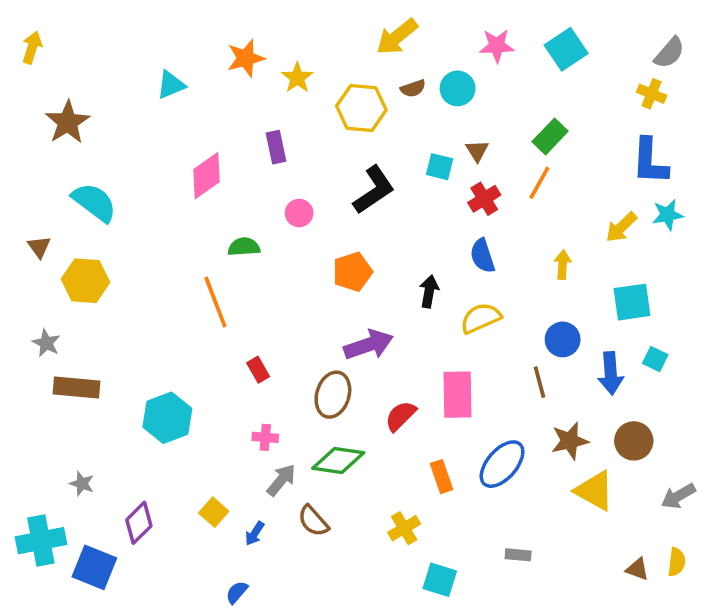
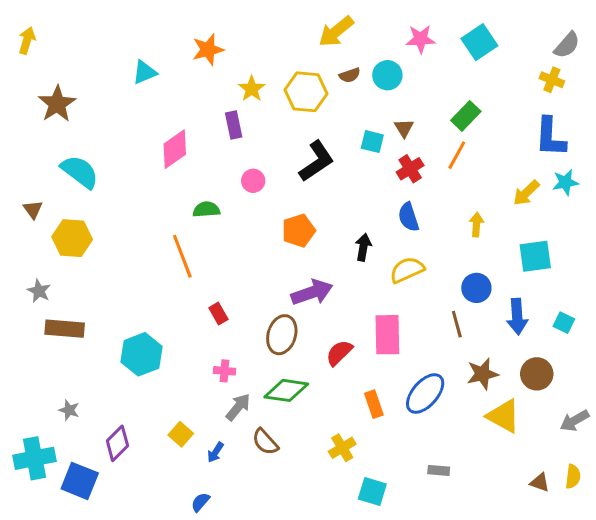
yellow star: (297, 78) -> (252, 89), moved
cyan square: (655, 359) -> (564, 323), moved

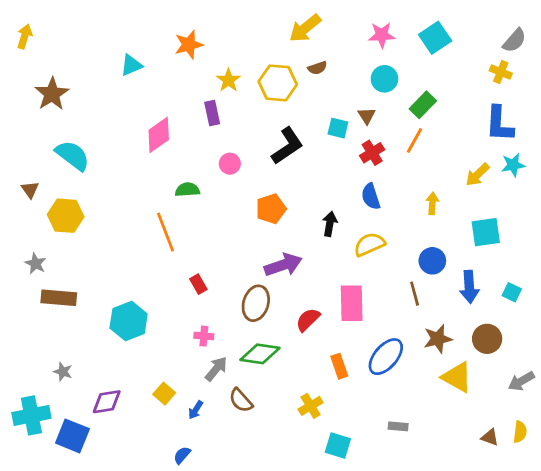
cyan circle: (387, 75) -> (384, 79), moved
purple diamond: (117, 443) -> (107, 402), turned 36

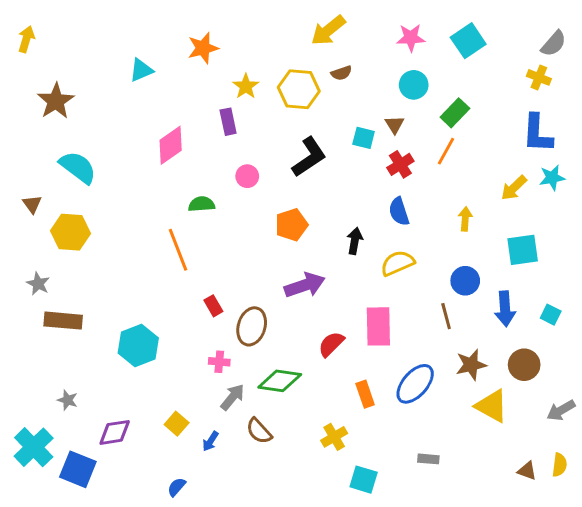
brown ellipse: (256, 303) -> (252, 326), moved
cyan cross: (31, 415) -> (34, 447), turned -33
blue semicircle: (182, 455) -> (177, 487), moved

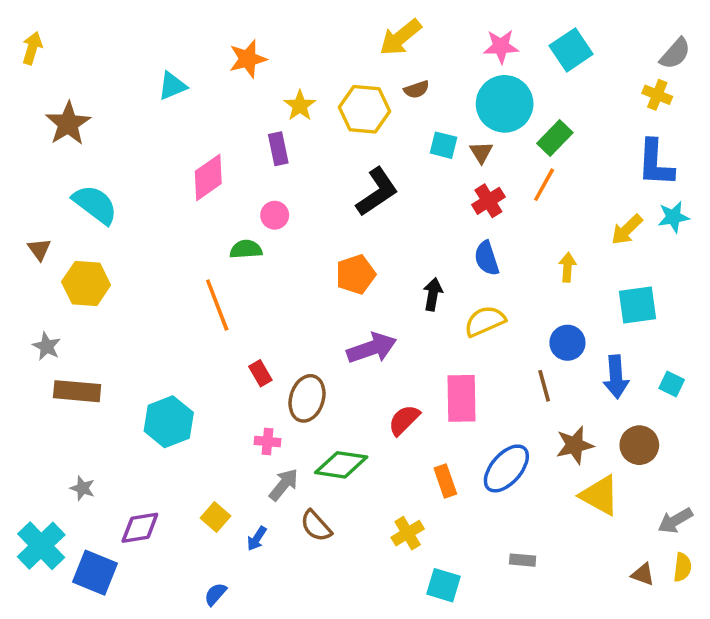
cyan circle: (414, 85) -> (505, 104), size x1.6
cyan square: (364, 138) -> (444, 145), moved
pink circle: (247, 176) -> (275, 215), moved
gray arrow: (561, 410) -> (675, 521), moved

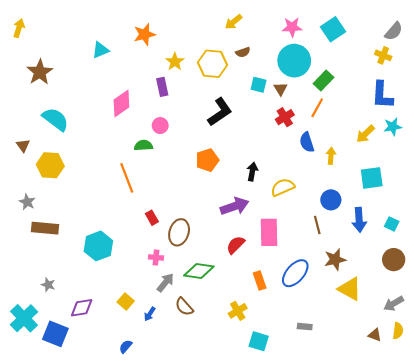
yellow arrow: (400, 37) -> (233, 22), size x0.7
blue semicircle: (487, 258) -> (307, 142), moved
purple arrow: (372, 348) -> (235, 206), moved
brown circle: (639, 445) -> (394, 260), moved

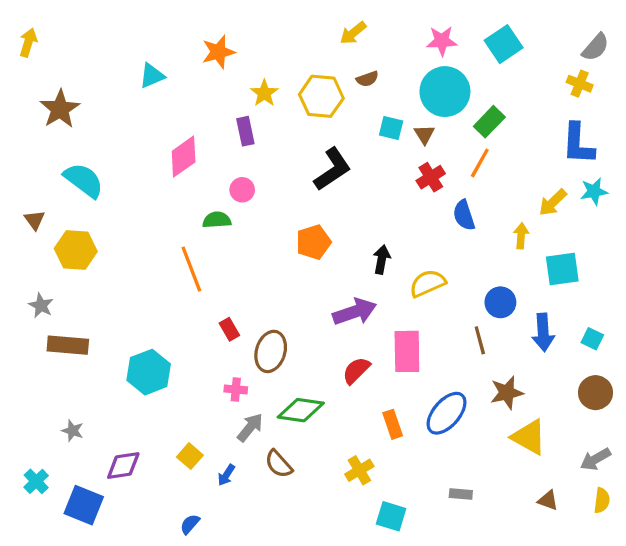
yellow arrow: (331, 156) -> (521, 236), moved
cyan cross: (24, 318) -> (36, 481), size x0.6
brown triangle: (375, 335) -> (548, 500), moved

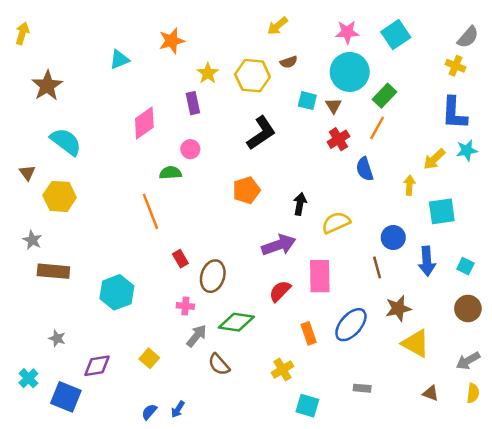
blue arrow: (226, 475) -> (178, 409), moved

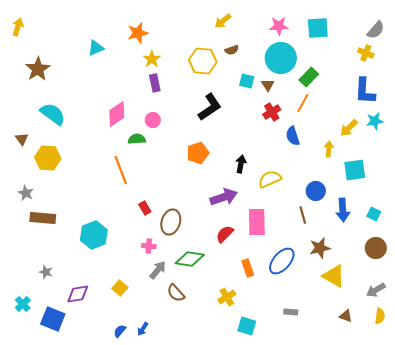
cyan square: (396, 35) -> (318, 28), turned 30
yellow star: (208, 73) -> (152, 59), moved
pink diamond: (144, 123) -> (117, 114), moved

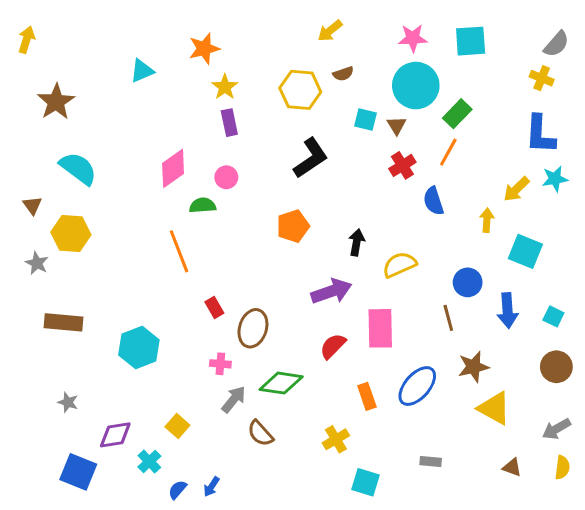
cyan square: (355, 170) -> (525, 251), turned 30
gray star: (26, 193) -> (37, 263), moved
cyan cross: (23, 304) -> (149, 461), moved

